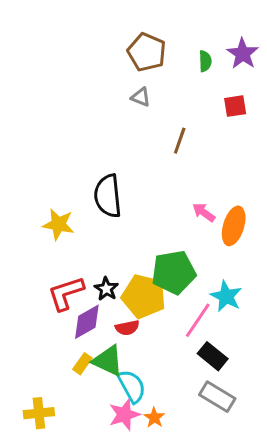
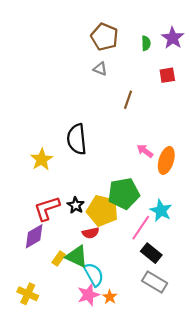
yellow star: (58, 224) -> (42, 159), turned 30
purple diamond: (87, 322) -> (34, 236), moved
yellow cross: (39, 413) -> (28, 294), turned 30

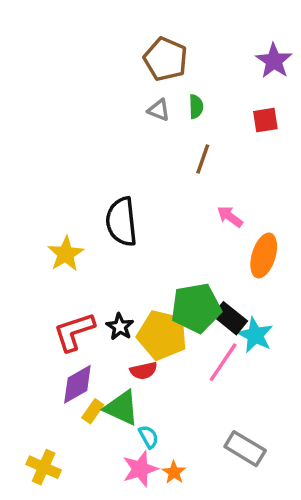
green semicircle: (146, 43) -> (196, 107), moved
pink arrow: (145, 151) -> (230, 217), moved
purple diamond: (34, 236) -> (77, 384), moved
black rectangle: (151, 253) -> (230, 318), moved
cyan semicircle: (94, 275) -> (149, 437), size x0.6

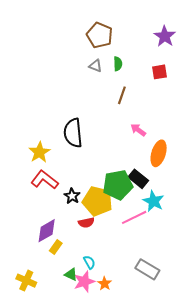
black rectangle: (230, 318) -> (138, 179), moved
red L-shape: (74, 332) -> (45, 180), moved, turned 56
pink line: (223, 362) -> (134, 217), turned 30
green triangle: (121, 408) -> (71, 274), moved, size x0.6

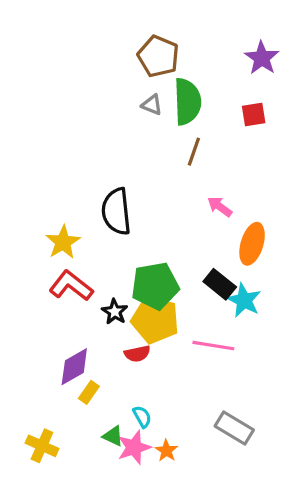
green semicircle: (118, 64) -> (187, 102), size x2.0
green pentagon: (118, 185) -> (155, 286), moved
cyan star: (153, 201) -> (244, 300), moved
pink line: (134, 217) -> (213, 346), turned 35

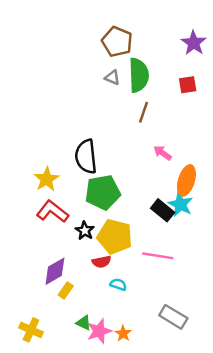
green pentagon: (155, 286) -> (103, 192), moved
cyan star: (244, 300) -> (180, 204), moved
cyan semicircle: (142, 417) -> (118, 284), moved, turned -42

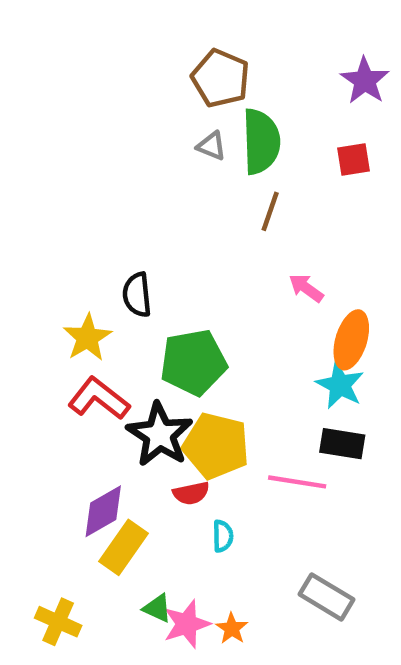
black semicircle: (86, 156) -> (137, 295), moved, size x0.7
black rectangle: (163, 210) -> (342, 444), moved, turned -30
black star: (85, 231) -> (160, 435), size x1.8
cyan semicircle: (118, 284) -> (223, 536), turned 70
yellow rectangle: (66, 290) -> (124, 547), size x1.6

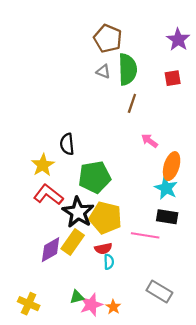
red semicircle: (191, 493) -> (103, 249), moved
yellow rectangle: (124, 547) -> (73, 242), moved
green triangle: (157, 608) -> (77, 297), turned -40

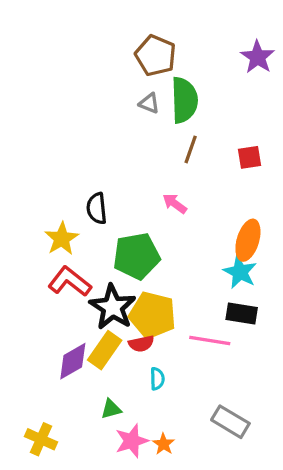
red square: (173, 78) -> (250, 157), moved
pink arrow: (150, 141) -> (175, 204), moved
red semicircle: (103, 249) -> (141, 344), moved
green triangle: (77, 297) -> (111, 409), moved

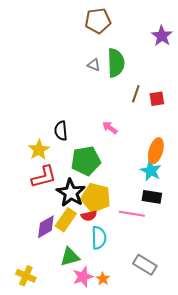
brown pentagon: (156, 55) -> (98, 21), moved, turned -30
brown line: (191, 149) -> (136, 94), moved
red L-shape: (70, 282) -> (44, 177), turned 128
cyan semicircle: (157, 379) -> (99, 238), size x1.6
green triangle: (111, 409) -> (70, 257), size x1.5

